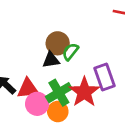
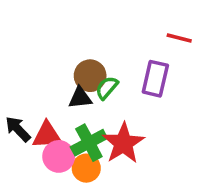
purple rectangle: (104, 77) -> (155, 79), moved, turned 30

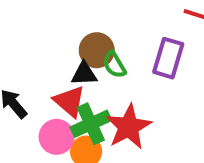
green semicircle: (107, 88) -> (114, 65), turned -75
red triangle: (47, 135) -> (69, 101), moved, turned 40

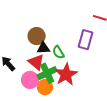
brown circle: (97, 50) -> (37, 36), moved
green semicircle: (114, 65) -> (58, 52), moved

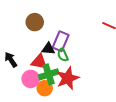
brown circle: (37, 36) -> (35, 22), moved
purple rectangle: (86, 40) -> (61, 41), moved
red triangle: (36, 62) -> (39, 62), turned -36

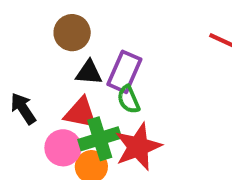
black triangle: (48, 49) -> (89, 73), moved

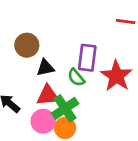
purple rectangle: (124, 72) -> (87, 58), moved
red star: (138, 147) -> (116, 76), moved

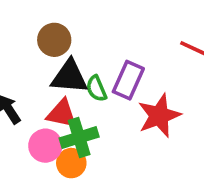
black triangle: (45, 68) -> (70, 77), size x1.5
green semicircle: (76, 77) -> (96, 89), moved

